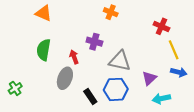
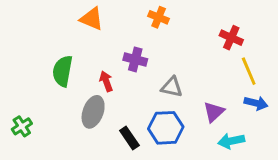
orange triangle: (44, 13) -> (92, 19), moved
gray triangle: (120, 61) -> (172, 87), size x0.7

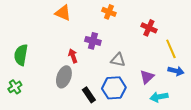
red cross: (231, 38) -> (149, 28), moved
green semicircle: (63, 71) -> (21, 55), moved

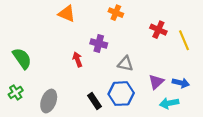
yellow line: (171, 49) -> (184, 40), moved
green semicircle: (21, 55) -> (22, 58), turned 135
blue arrow: (176, 71) -> (181, 83), moved
gray ellipse: (64, 77) -> (49, 101), moved

